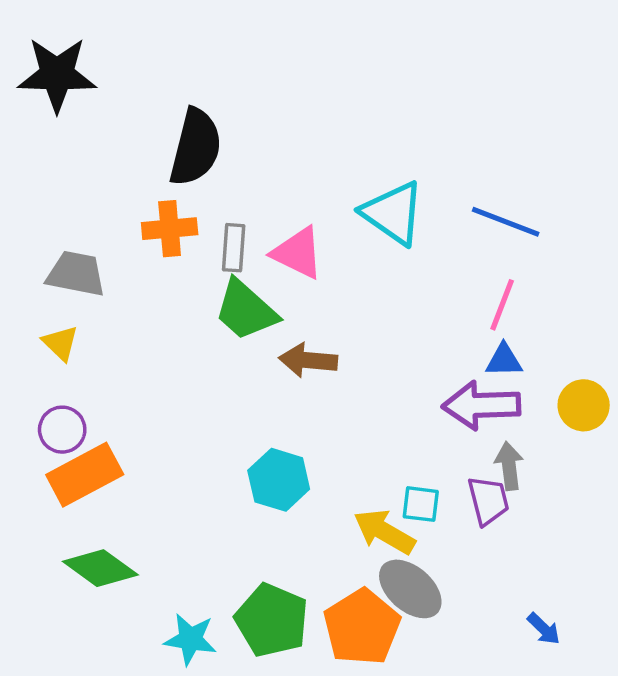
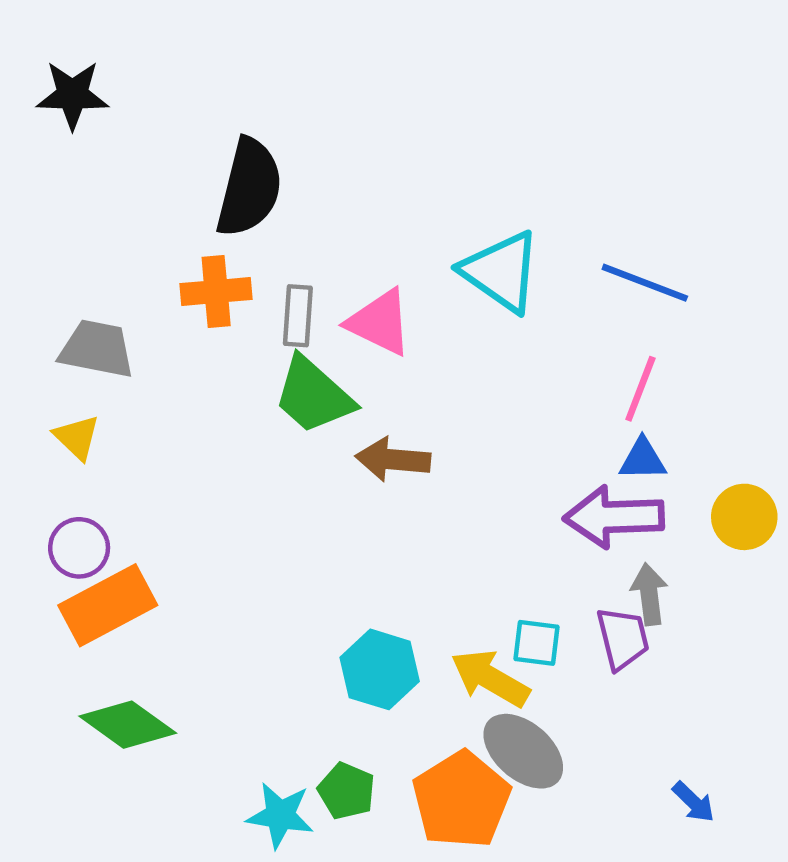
black star: (57, 74) -> (72, 95), size x0.7
cyan hexagon: (279, 480) -> (380, 669), moved
green pentagon: (272, 620) -> (346, 791), size x0.6
cyan star: (190, 639) -> (280, 815), moved

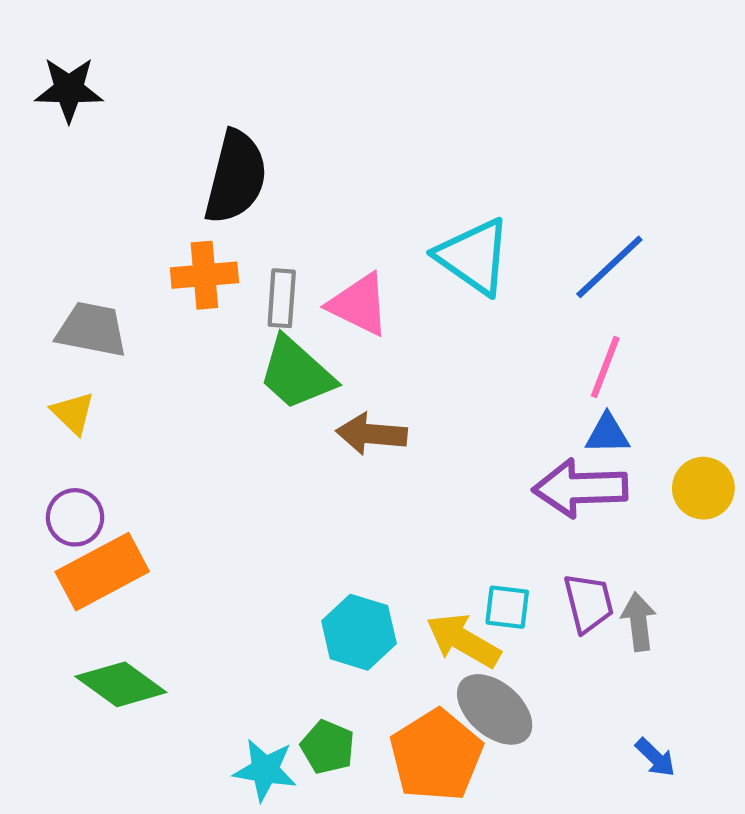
blue line: (645, 283) -> (609, 267), turned -64
gray arrow: (649, 594) -> (639, 622), moved

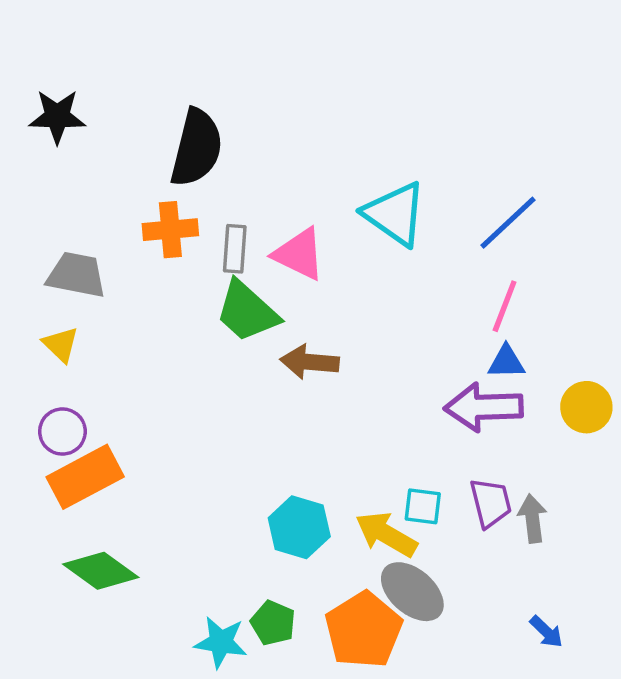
black star: (69, 89) -> (57, 116), moved

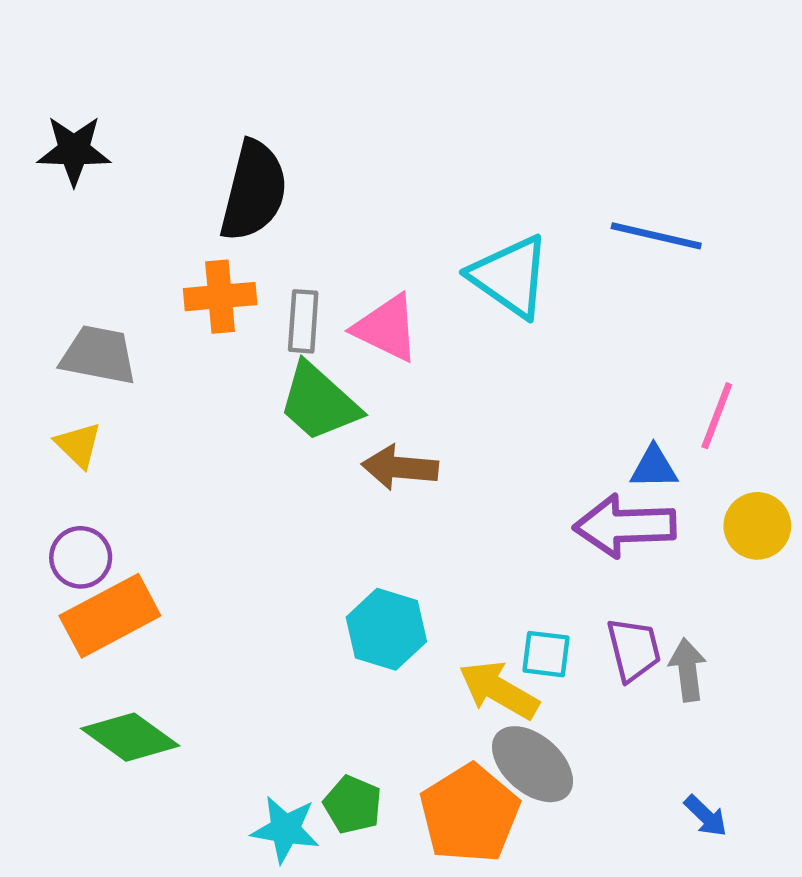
blue line: (508, 223) -> (656, 236), moved, turned 56
pink line: (505, 306) -> (717, 416), moved
cyan hexagon: (299, 527) -> (386, 629), moved

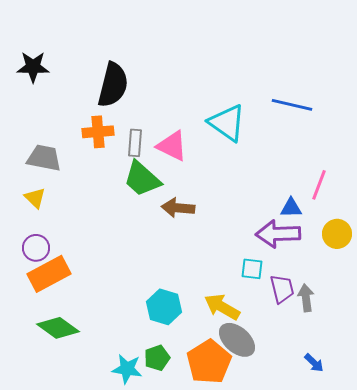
cyan hexagon: (386, 629) -> (164, 307), moved
cyan square: (546, 654) -> (252, 269), moved
green pentagon: (353, 805) -> (157, 358), turned 30

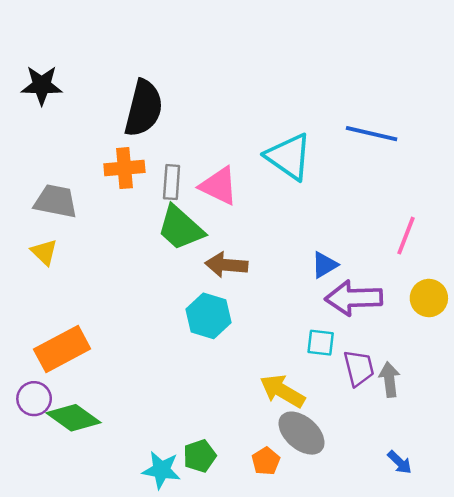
blue triangle: (291, 208) -> (324, 265), moved, turned -30
purple circle: (36, 248) -> (34, 399), moved
cyan hexagon: (164, 307) -> (209, 316), moved
orange pentagon: (209, 362) -> (266, 461), size x0.5

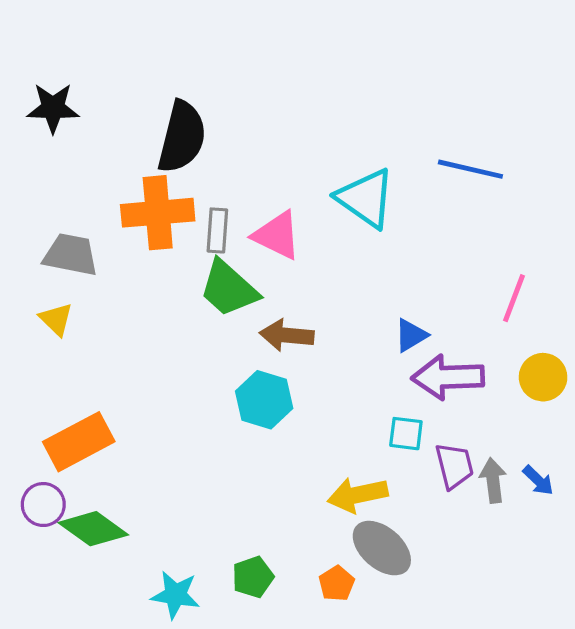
orange cross: (124, 168) -> (158, 213), size x1.4
yellow arrow: (282, 391) -> (358, 495), turned -42
blue arrow: (400, 462) -> (538, 480), moved
cyan star: (161, 470) -> (175, 595), moved

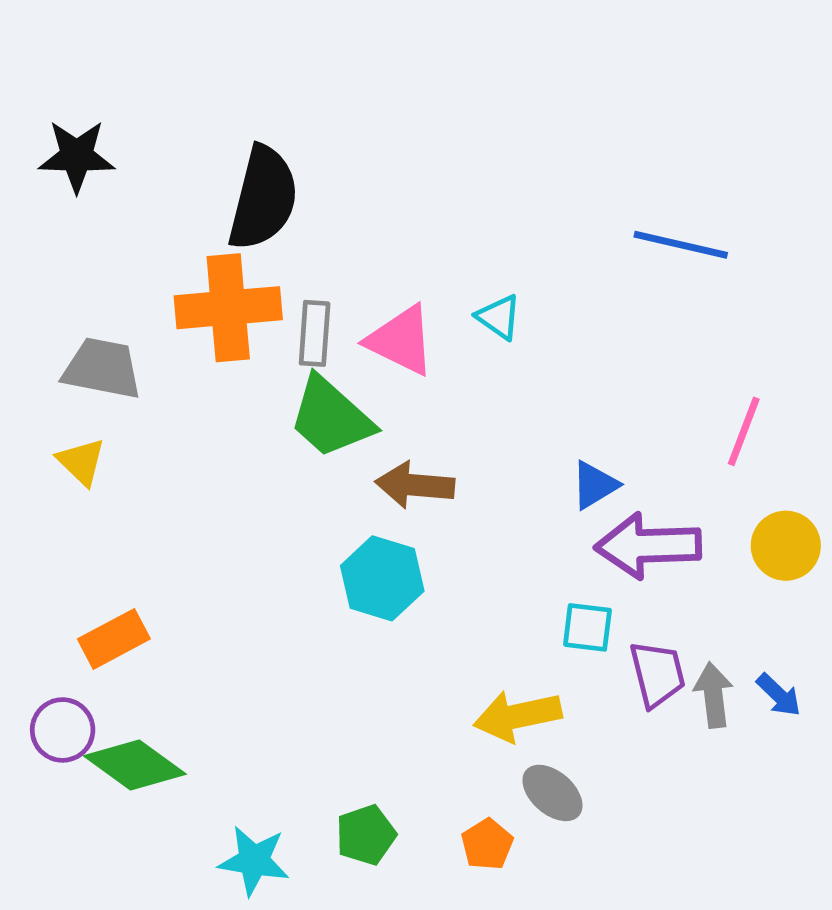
cyan triangle: (366, 198) -> (499, 317), moved, size x0.5
orange rectangle: (79, 442) -> (114, 639), size x0.7
gray ellipse: (382, 548) -> (552, 793), size x0.7

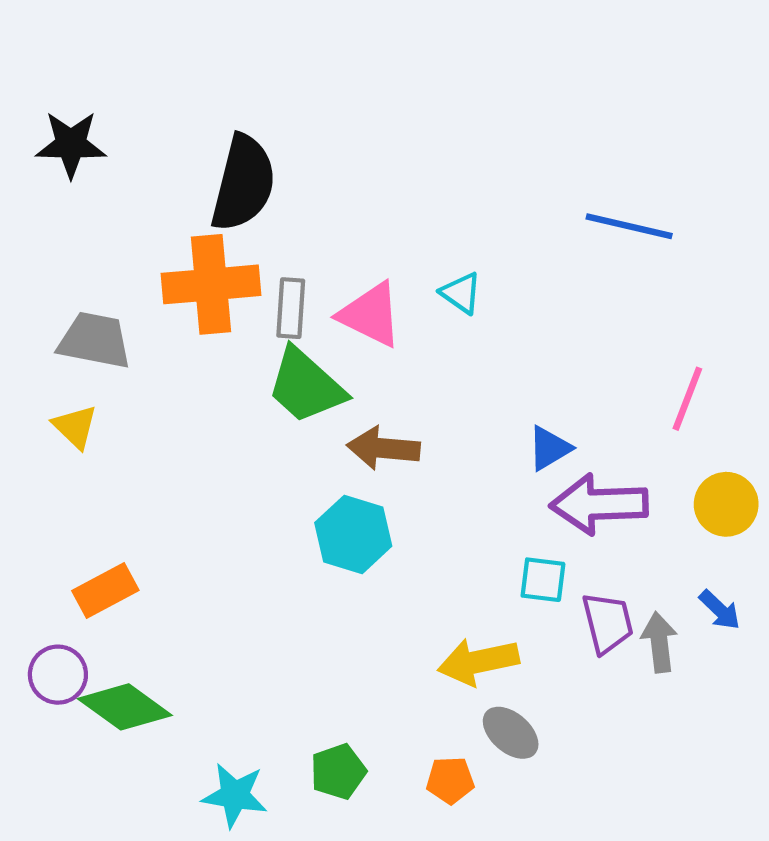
blue arrow: (779, 695) -> (720, 610), moved
orange pentagon: (487, 844) -> (450, 780), turned 30

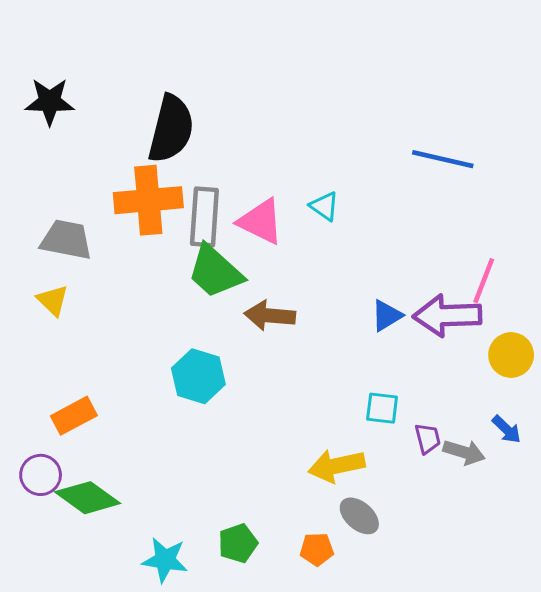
gray rectangle: (291, 308) -> (204, 217), size x1.4
purple arrow: (599, 504) -> (447, 316), moved
cyan hexagon: (353, 534) -> (198, 376), moved
purple trapezoid: (608, 623) -> (428, 438), size x0.7
gray arrow: (659, 642) -> (464, 452), turned 114

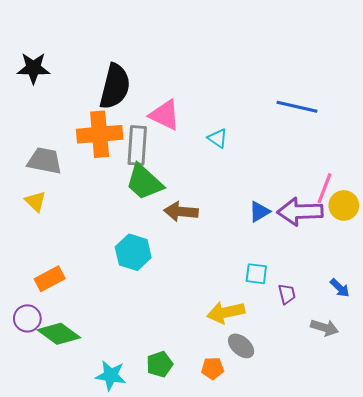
pink triangle: (261, 221) -> (165, 115), moved
yellow circle: (511, 355) -> (344, 205), moved
gray arrow: (464, 452) -> (324, 328), moved

